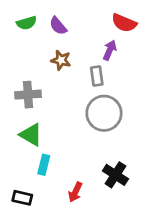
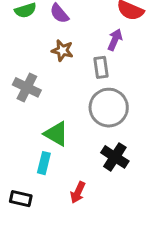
gray cross: (28, 95) -> (27, 87), turned 30
green triangle: (31, 135) -> (56, 134), moved
black cross: (115, 175) -> (115, 157), moved

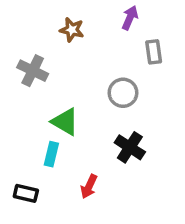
gray rectangle: (101, 67) -> (154, 52), moved
gray circle: (109, 108) -> (123, 93), size x0.7

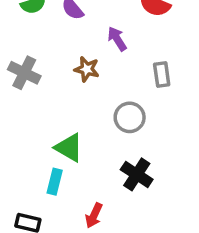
purple arrow: (130, 18) -> (117, 39), moved, turned -55
brown star: (72, 30) -> (87, 69), moved
gray cross: (33, 71) -> (24, 73), moved

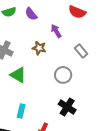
gray rectangle: (162, 75) -> (81, 51), turned -32
green triangle: (69, 148) -> (18, 75), moved

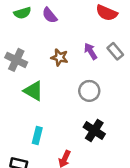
purple arrow: (56, 31) -> (91, 51), moved
gray rectangle: (81, 51) -> (115, 51), moved

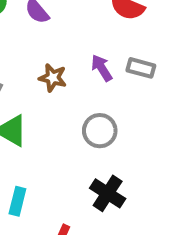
gray rectangle: (115, 51) -> (141, 68), turned -35

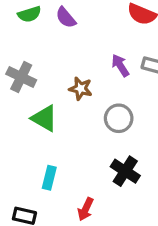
brown star: (53, 78) -> (81, 89), moved

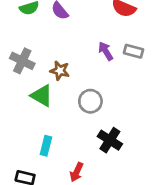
brown star: (81, 89) -> (60, 71), moved
gray circle: (119, 118) -> (90, 101), moved

